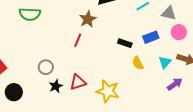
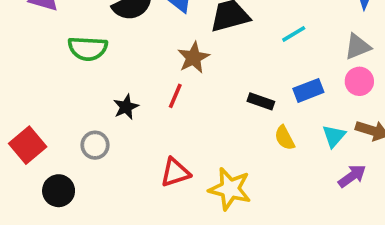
gray triangle: (169, 13) -> (358, 47), moved, turned -35
gray circle: (46, 67) -> (95, 145), moved
black star: (56, 86) -> (126, 107), moved

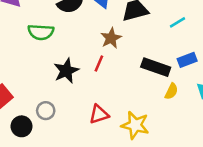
black rectangle: (261, 101) -> (156, 67), size x1.6
black star: (126, 107) -> (66, 71), size x1.5
yellow semicircle: (285, 138) -> (171, 91), turned -126
gray circle: (95, 145) -> (46, 111), moved

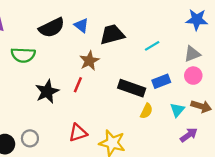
gray circle: (46, 111) -> (30, 138), moved

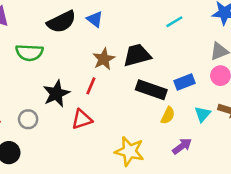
black trapezoid: (112, 34) -> (137, 55), moved
cyan line: (152, 46) -> (174, 22), moved
red triangle: (78, 133) -> (82, 119), moved
purple arrow: (189, 135) -> (182, 146), moved
gray circle: (30, 138) -> (28, 119), moved

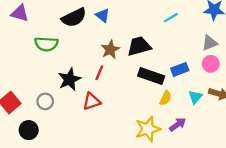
yellow star: (129, 151) -> (148, 129), moved, turned -30

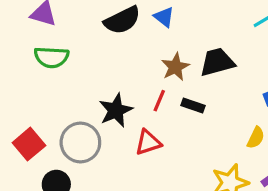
green semicircle: (46, 44) -> (51, 57), moved
black rectangle: (151, 76) -> (193, 105), moved, size x0.6
gray circle: (45, 101) -> (80, 142), size x1.6

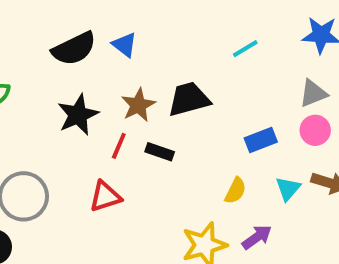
black star: (116, 110) -> (78, 115), moved

